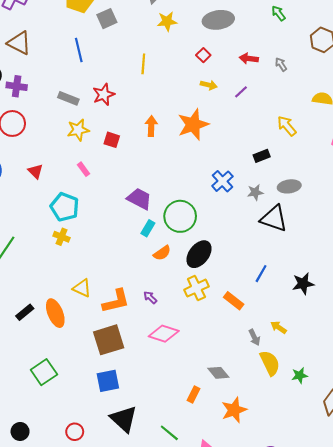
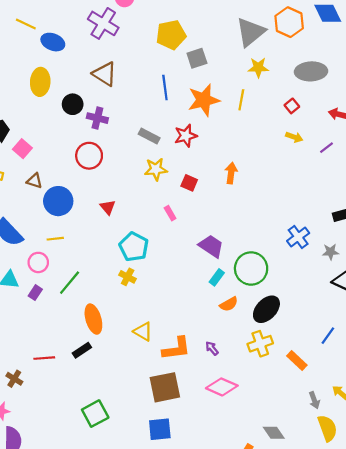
yellow line: (143, 64) -> (241, 100), moved
orange star: (193, 125) -> (204, 100), moved
pink rectangle: (84, 169) -> (170, 213), moved
orange ellipse: (55, 313) -> (93, 319), moved

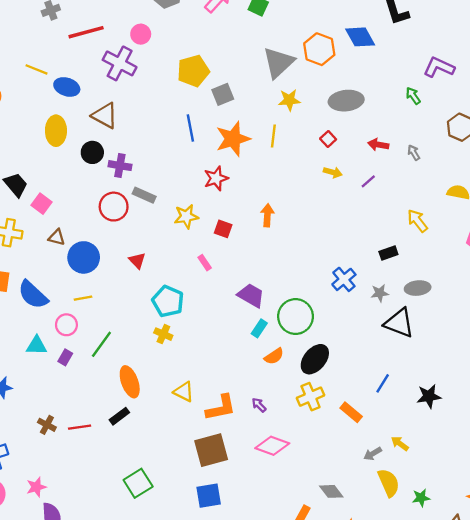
brown triangle: (105, 74) -> (105, 116), moved
gray rectangle: (149, 136) -> (144, 195), moved
brown cross: (14, 379) -> (47, 425), moved
gray arrow: (314, 400) -> (373, 454), turned 84

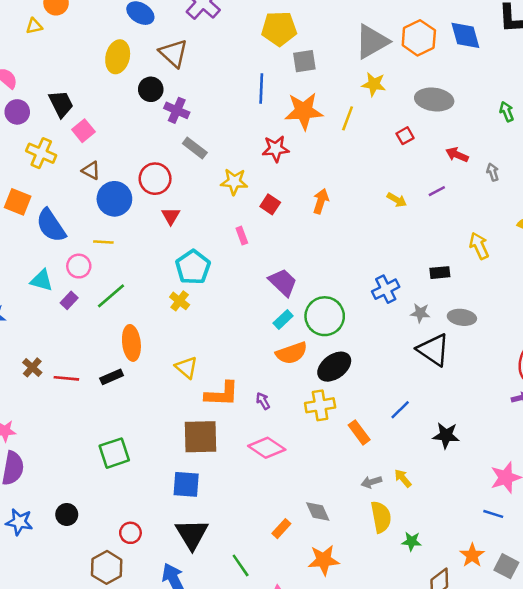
yellow arrow: (333, 172) -> (397, 200), moved
red circle: (114, 207) -> (155, 179), moved
orange semicircle: (274, 356) -> (292, 353), size x1.4

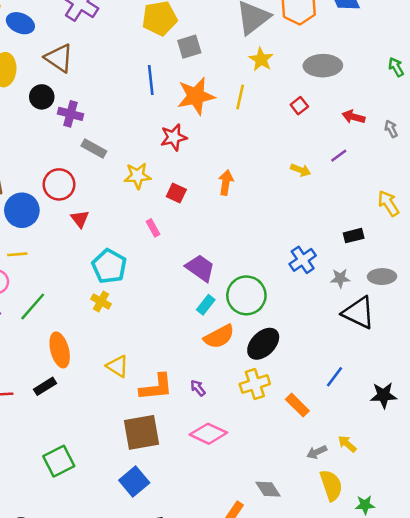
yellow star: (374, 84) -> (261, 59), turned 30
blue square: (186, 484) -> (134, 482), turned -36

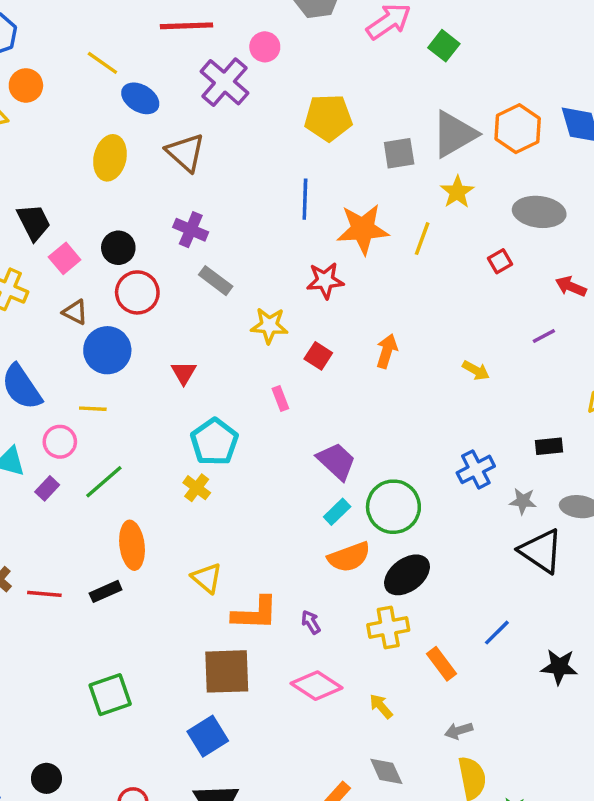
gray square: (189, 47) -> (399, 153), moved
black circle: (42, 97) -> (118, 248), moved
yellow arrow: (301, 170) -> (476, 370), moved
red circle: (59, 184) -> (137, 292), moved
yellow arrow: (347, 444) -> (381, 706), moved

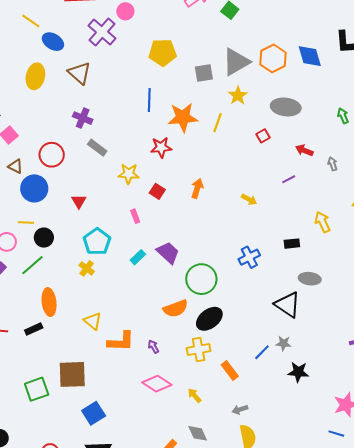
black circle: (118, 248) -> (44, 238), moved
gray star: (523, 501) -> (283, 343), moved
cyan rectangle: (337, 512) -> (138, 257), moved
brown square: (227, 671) -> (72, 374), moved

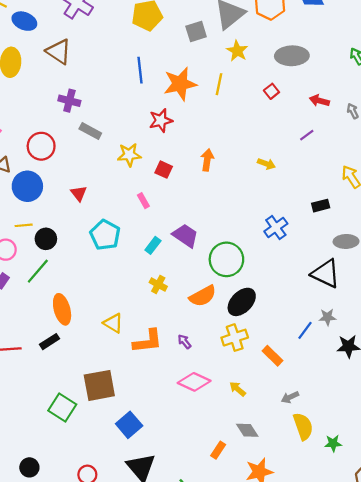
yellow cross: (87, 268) -> (158, 284), moved
green square: (37, 389) -> (62, 407), turned -30

